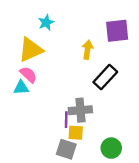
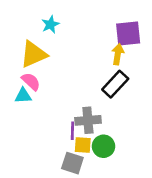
yellow arrow: (88, 50) -> (118, 54), moved
green circle: (111, 148) -> (103, 146), moved

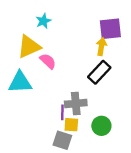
pink semicircle: (31, 81) -> (48, 61), moved
cyan triangle: (23, 96) -> (20, 82), size x1.6
green circle: (103, 146) -> (101, 126), moved

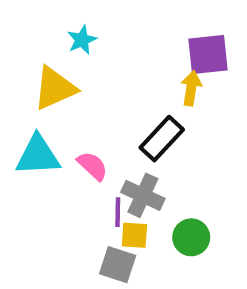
pink semicircle: (48, 61) -> (92, 166), moved
black rectangle: (99, 72) -> (162, 139), moved
gray cross: (76, 103) -> (143, 195), turned 30

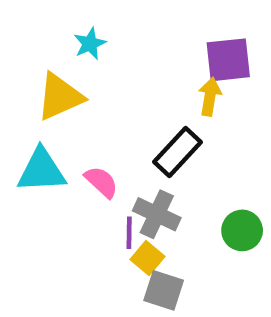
yellow square: (134, 235) -> (148, 258), turned 36
green circle: (191, 237) -> (242, 230), moved
gray square: (118, 265) -> (164, 290), moved

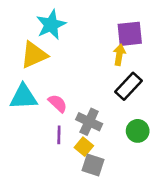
cyan star: (90, 44) -> (51, 25), size x1.6
black rectangle: (178, 152) -> (128, 86), moved
purple line: (129, 233) -> (59, 135), moved

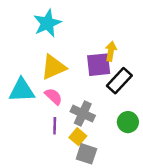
purple square: (130, 34) -> (99, 65), moved
yellow triangle: (34, 55) -> (53, 67), moved

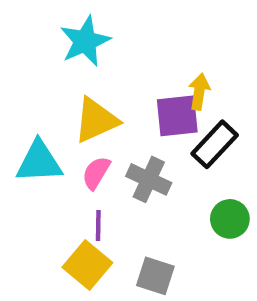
pink semicircle: (53, 96) -> (96, 173), turned -102
gray cross: (83, 114) -> (149, 179), moved
yellow square: (78, 137) -> (87, 265), moved, size x1.5

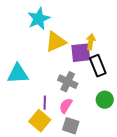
yellow triangle: (96, 120) -> (56, 42), moved
black rectangle: (215, 144) -> (98, 66), turned -65
pink semicircle: (96, 173) -> (66, 106), moved

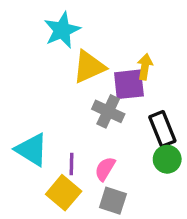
black rectangle: (98, 66) -> (162, 129), moved
cyan triangle: (18, 74) -> (32, 150), moved, turned 35
gray cross: (68, 82) -> (108, 111), moved

